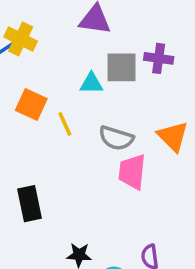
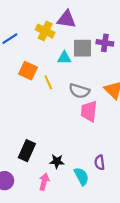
yellow cross: (21, 39) -> (45, 31), moved
black rectangle: (29, 204) -> (27, 151), moved, turned 36

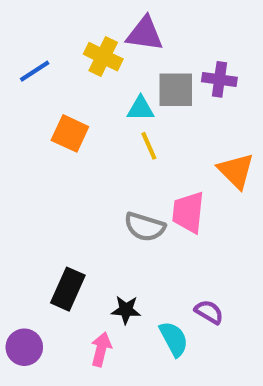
yellow line: (48, 82) -> (149, 146), moved
gray semicircle: (79, 91) -> (145, 227), moved
purple semicircle: (100, 162) -> (209, 312), turned 128

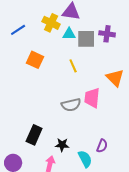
cyan triangle: (141, 108) -> (69, 34), moved
gray semicircle: (145, 227) -> (71, 105), turned -30
purple semicircle: (209, 312) -> (102, 146), turned 80

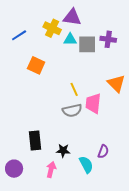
yellow line: (73, 66) -> (74, 89), moved
black rectangle: (34, 135) -> (35, 140), turned -30

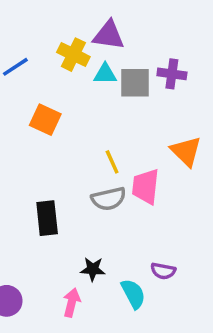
black rectangle: (35, 140) -> (47, 218), moved
purple semicircle: (103, 152) -> (163, 271), turned 80

